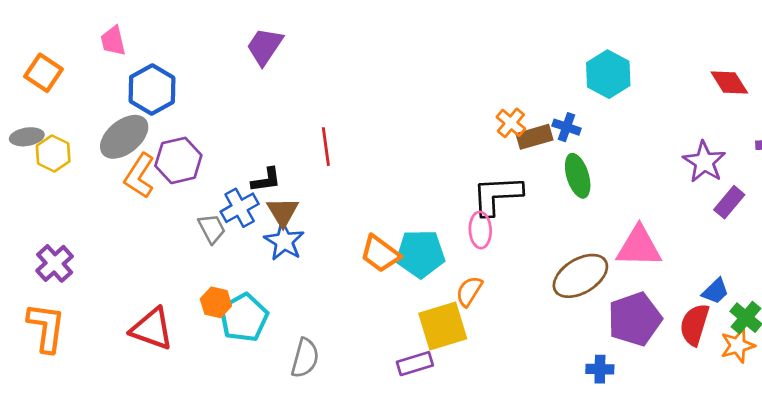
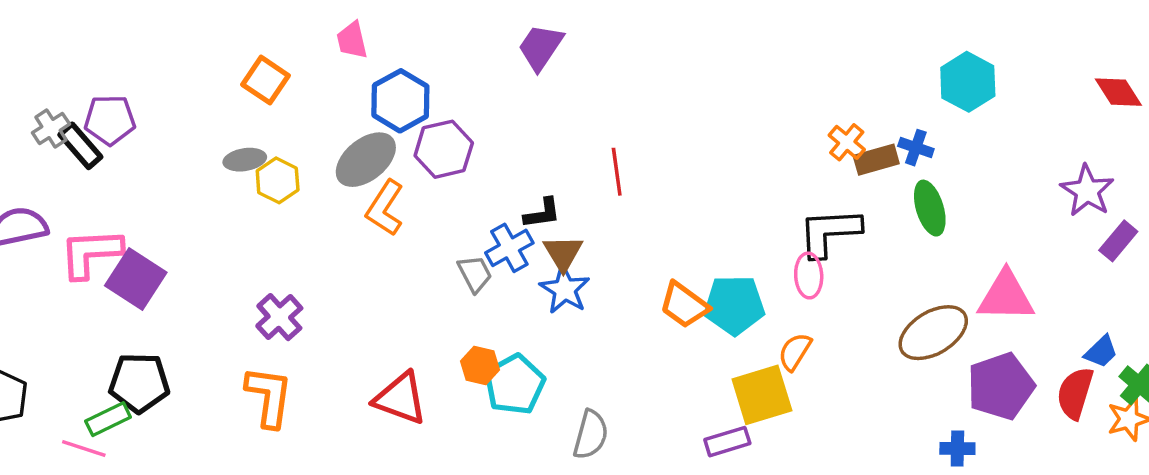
purple hexagon: (178, 160) -> (444, 149), moved

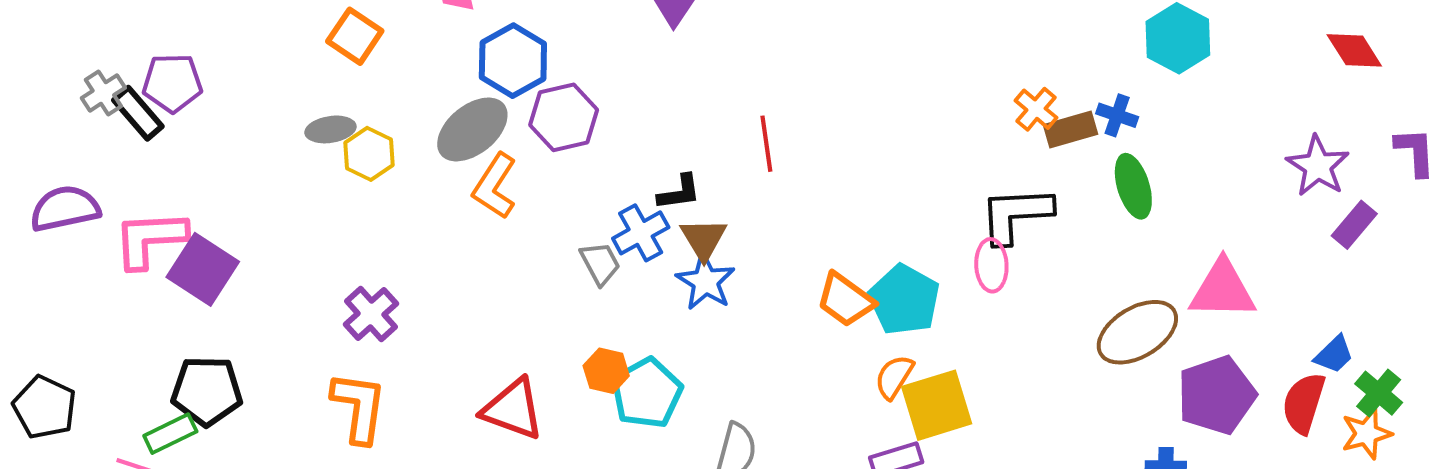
cyan pentagon: (734, 305) -> (904, 300), turned 30
orange semicircle: (795, 352) -> (894, 377), moved

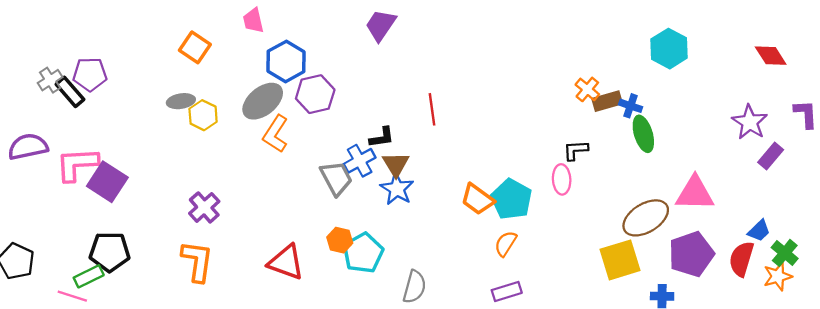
blue cross: (1117, 115) -> (631, 106), moved
black L-shape: (1016, 215) -> (576, 150), size x0.6
gray trapezoid: (600, 263) -> (336, 178), size x1.4
yellow square: (937, 405) -> (620, 260), moved

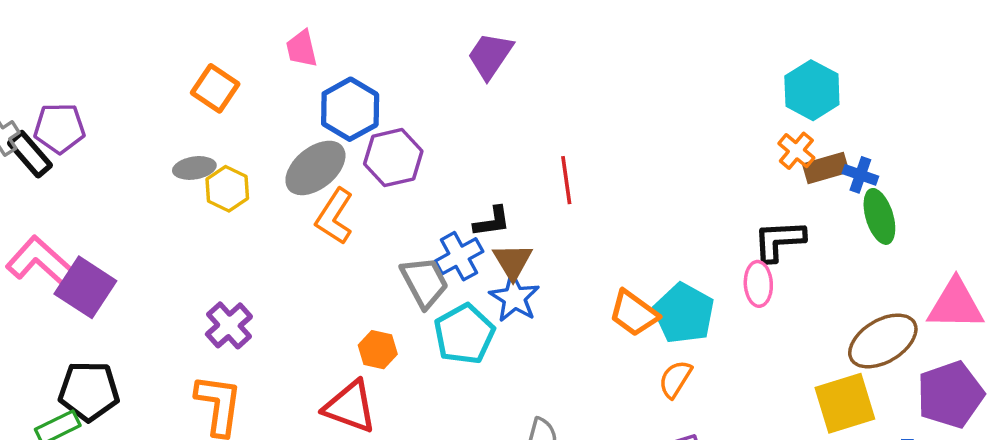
cyan hexagon: (669, 49) -> (812, 90), moved
black L-shape: (576, 150) -> (779, 241), size x1.4
pink L-shape: (77, 164) -> (40, 261), turned 45
orange hexagon: (340, 240) -> (378, 350), moved
cyan pentagon: (363, 253) -> (464, 334), moved

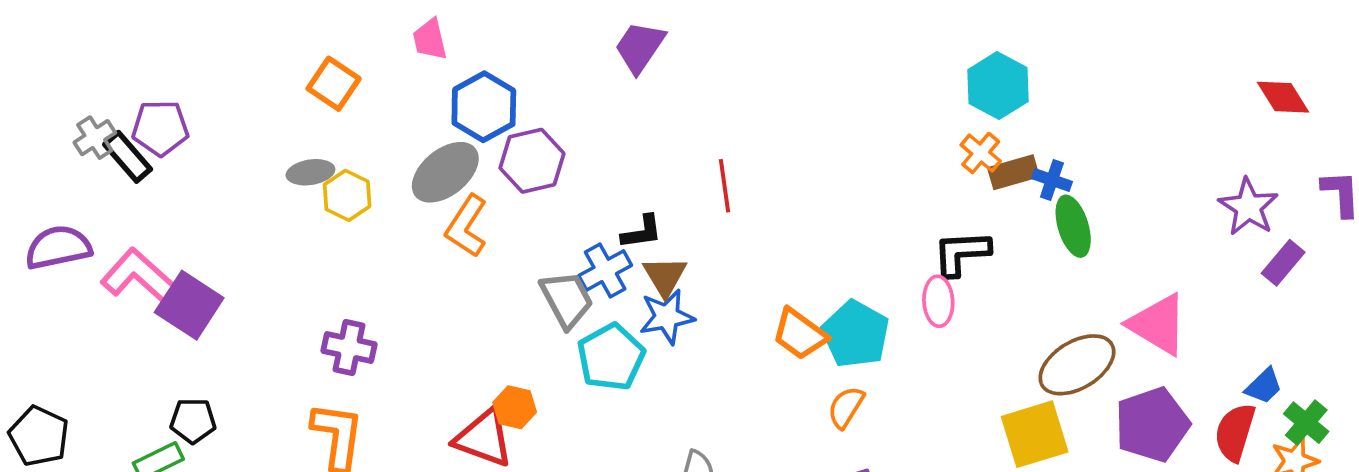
blue star: (514, 298) -> (667, 317), turned 30
pink triangle: (956, 305) -> (1158, 324), turned 30
purple cross: (229, 325) -> (349, 348), turned -36
orange hexagon: (378, 350) -> (515, 407), moved
black pentagon: (89, 391) -> (193, 421), size x0.7

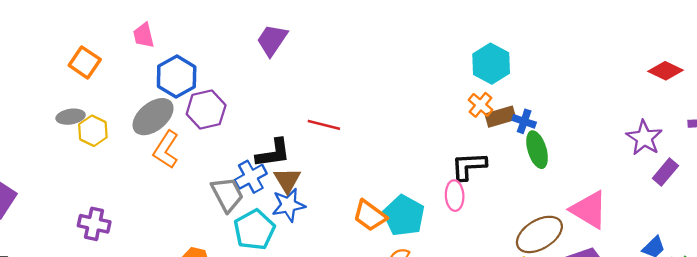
red diamond: (1283, 97) -> (665, 71), turned -32
red line: (725, 186) -> (324, 125), turned -68
black L-shape: (642, 232) -> (273, 153), size x1.4

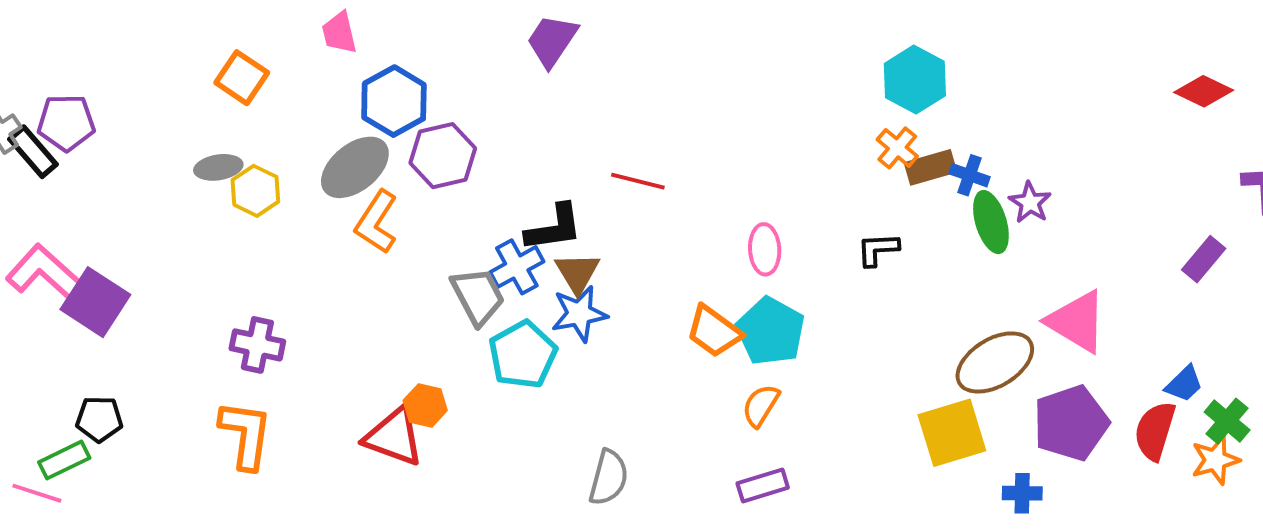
purple star: (644, 138) -> (1030, 203), moved, size x0.7
black L-shape: (469, 166) -> (878, 249), size x0.7
pink ellipse: (455, 196) -> (765, 249), moved

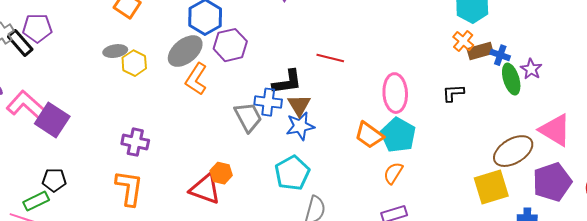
pink ellipse: (765, 249) -> (395, 93), size x1.5
blue cross: (517, 267) -> (268, 102), turned 36
cyan pentagon: (523, 355) -> (292, 173), moved

